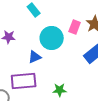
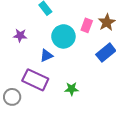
purple rectangle: (24, 81) -> (35, 80), turned 30

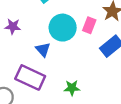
pink rectangle: (87, 25) -> (89, 25), moved
blue triangle: (46, 56) -> (43, 50), turned -48

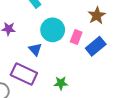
pink rectangle: (89, 25) -> (76, 37), moved

